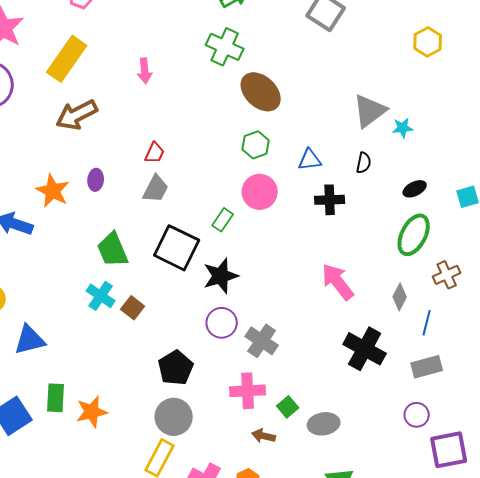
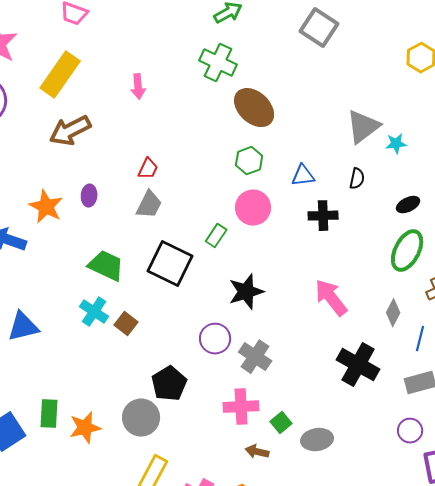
green trapezoid: (113, 250) -> (106, 266), turned 138
black star: (221, 276) -> (246, 292), moved
blue triangle: (30, 340) -> (23, 327), moved
gray circle: (174, 417) -> (141, 418), moved

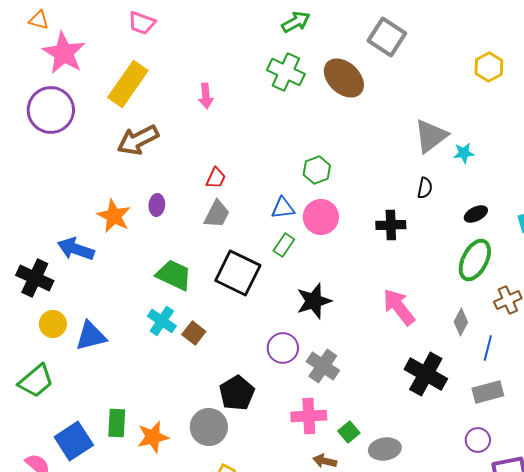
brown ellipse: (254, 108) -> (344, 78), moved
blue triangle: (303, 176) -> (283, 208), moved

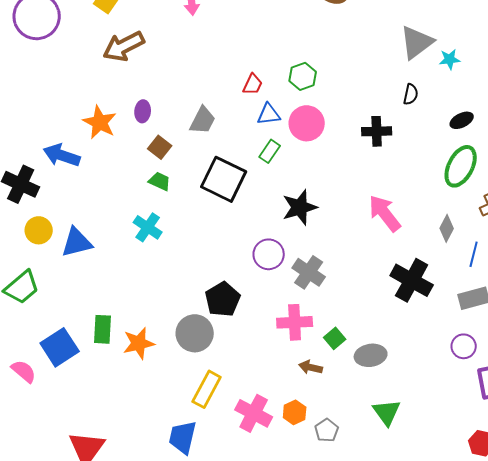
red trapezoid: (216, 178) -> (253, 84), moved
green trapezoid: (174, 275) -> (160, 181), size x0.6
brown square: (194, 333) -> (160, 147), moved

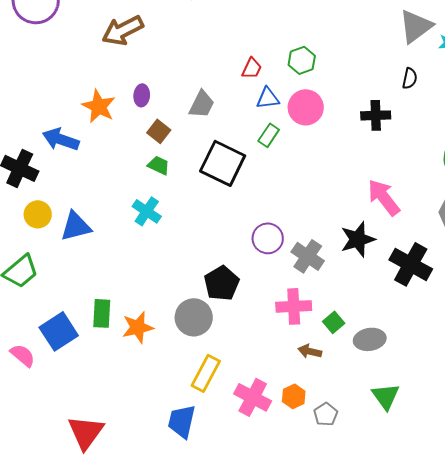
black star: (300, 207) -> (358, 239), moved

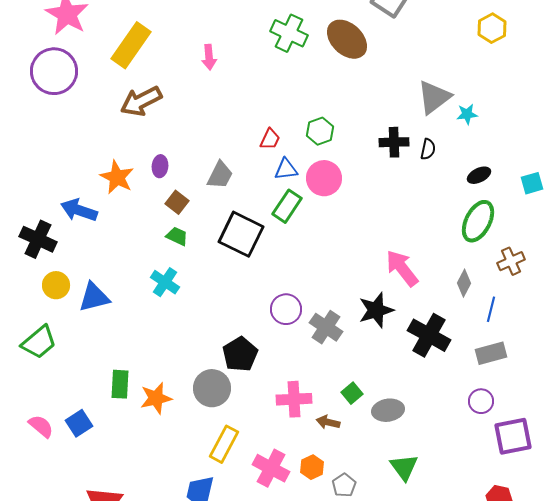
black cross: (376, 115) -> (394, 142), moved
green rectangle: (269, 135) -> (287, 206), size x1.4
pink cross: (294, 306) -> (294, 399), moved
blue square: (59, 331) -> (79, 423), moved, size x0.7

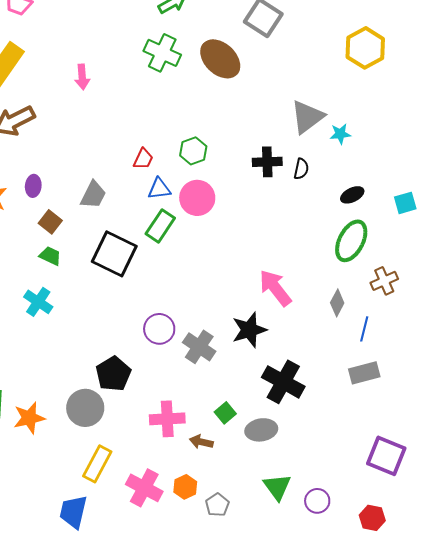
yellow hexagon: (492, 28) -> (365, 48), size x1.4
black cross: (429, 335) -> (283, 382), moved
purple circle: (481, 401) -> (317, 501), moved
purple square: (513, 436) -> (386, 456), turned 33

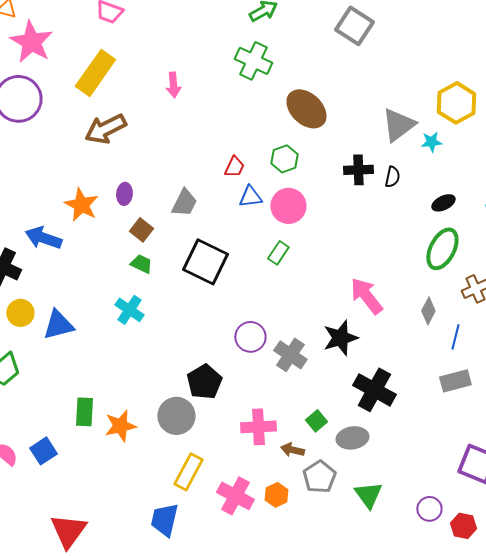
yellow hexagon: (365, 48) -> (456, 103), moved
brown ellipse: (220, 59) -> (306, 109), moved
green rectangle: (160, 226) -> (278, 253), moved, size x0.7
purple circle: (317, 501) -> (429, 509), moved
gray pentagon: (217, 505) -> (319, 477), moved, size x1.4

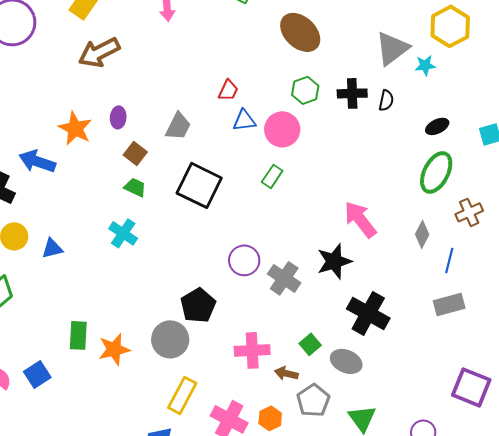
green hexagon: (284, 159) -> (305, 90), moved
blue triangle: (58, 325) -> (52, 248), size x0.7
gray ellipse: (352, 438) -> (346, 361), turned 32

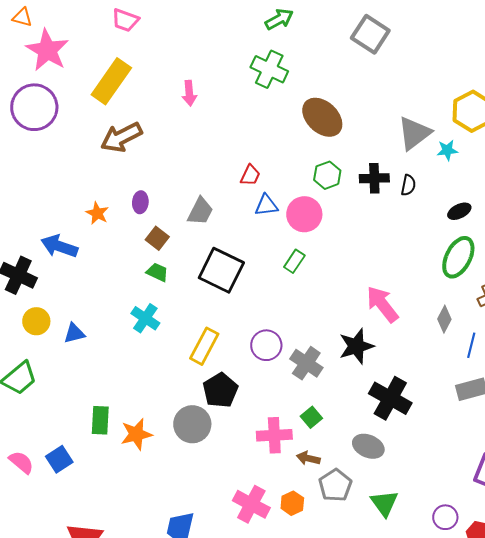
orange star: (75, 128) -> (97, 213), size x0.7
green square: (310, 344) -> (311, 417), moved
yellow rectangle: (182, 395) -> (204, 346), moved

